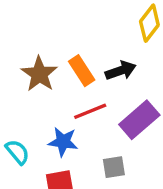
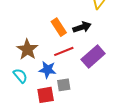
brown star: (39, 74) -> (27, 49), moved
gray square: (114, 167) -> (64, 85), moved

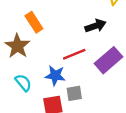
orange rectangle: (59, 27) -> (34, 22), moved
brown star: (27, 49) -> (17, 46), moved

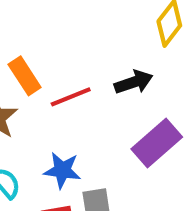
red line: (74, 54) -> (71, 97), moved

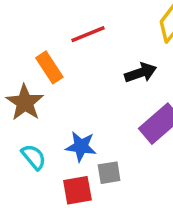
red line: (71, 97) -> (88, 34), moved

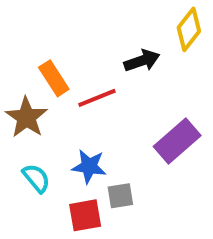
red line: (88, 34) -> (97, 98), moved
black arrow: (141, 73) -> (142, 61), moved

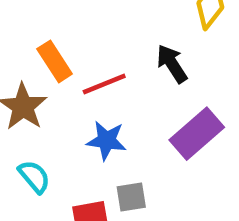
black arrow: (142, 61) -> (172, 64), moved, turned -104
blue star: (89, 166) -> (106, 140), moved

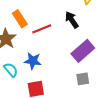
blue star: (106, 140) -> (33, 61), moved
gray square: (131, 197) -> (83, 79), moved

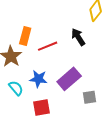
orange rectangle: (20, 19) -> (25, 36), turned 48
purple rectangle: (83, 51) -> (69, 79), moved

